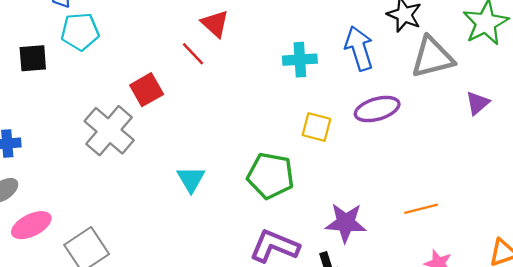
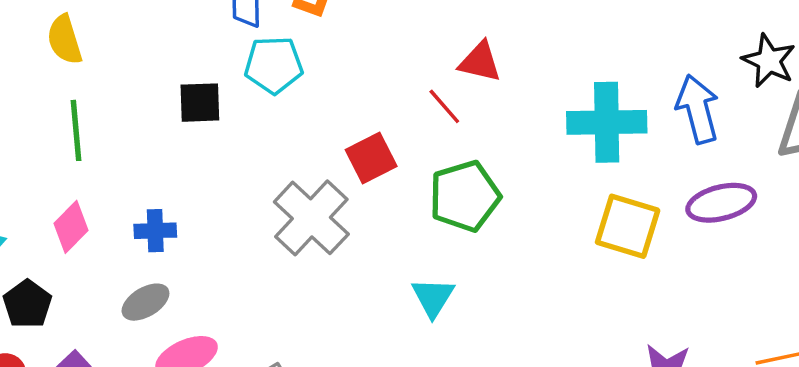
red triangle: (215, 24) -> (480, 62), turned -32
cyan cross: (300, 60) -> (607, 122), size x1.5
yellow square: (316, 127) -> (628, 226), size x1.4
green pentagon: (271, 176) -> (465, 196), moved, turned -30

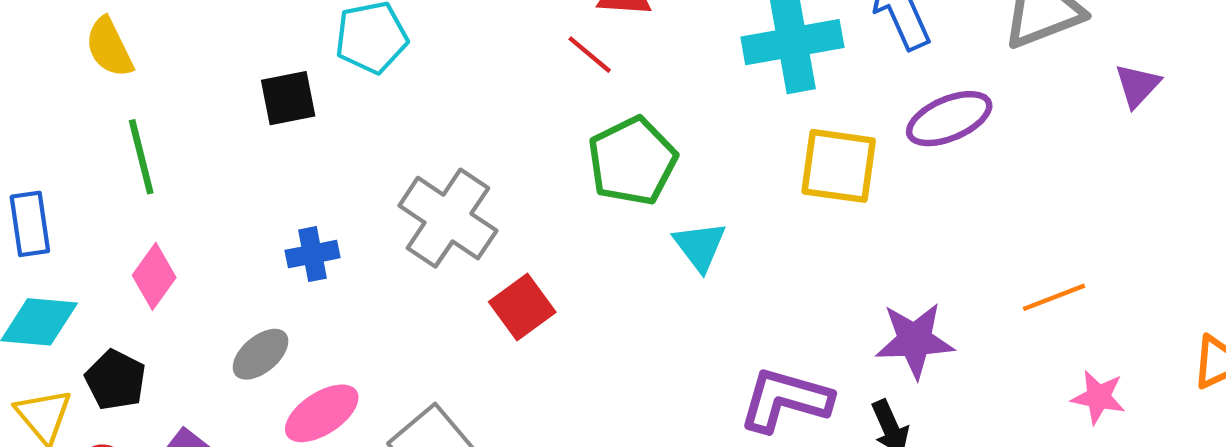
red square: (371, 158) -> (522, 307), moved
blue cross: (155, 231) -> (312, 254), moved
cyan triangle: (433, 297) -> (700, 246), moved

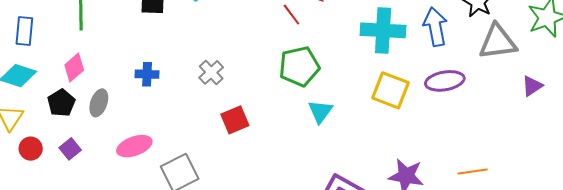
gray cross: (448, 218) -> (211, 72), size x0.6
gray ellipse: (261, 354) -> (99, 103), moved, turned -44
black pentagon: (116, 380) -> (61, 103), moved

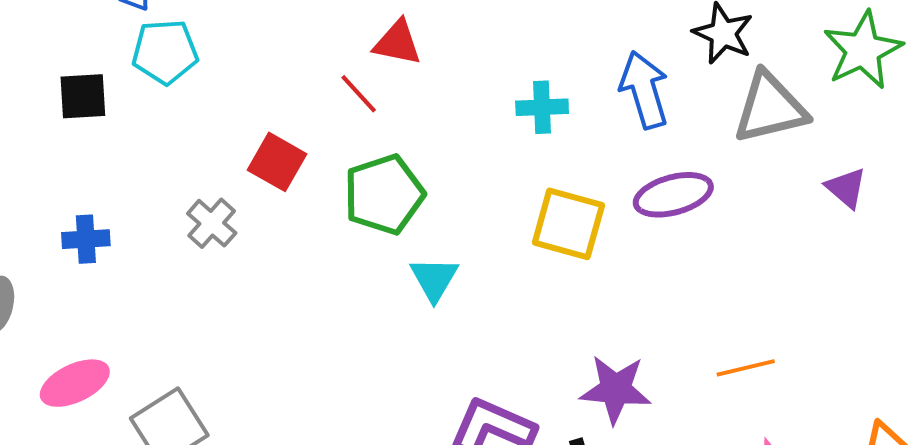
cyan cross: (383, 30) -> (542, 107), size x0.6
purple triangle: (532, 86) -> (846, 188), turned -40
red square: (235, 120) -> (277, 162), moved, turned -32

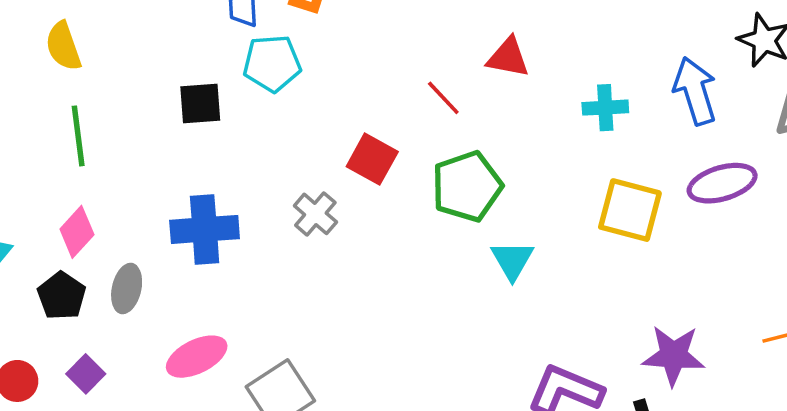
red triangle: (397, 43) -> (508, 57), moved
blue cross: (86, 239) -> (205, 229), size x1.6

